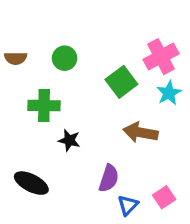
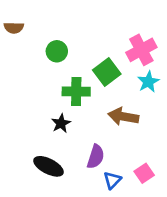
brown semicircle: (16, 58) -> (14, 28), moved
green cross: (44, 106) -> (76, 91), moved
black star: (69, 140) -> (61, 123), turned 30
black ellipse: (31, 183) -> (48, 166), moved

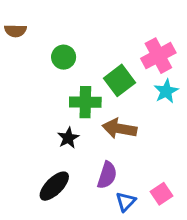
brown arrow: (123, 116) -> (120, 129), moved
black ellipse: (48, 166) -> (54, 186), turned -72

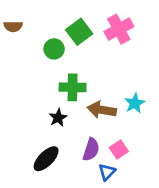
pink cross: (158, 56) -> (119, 29), moved
green square: (120, 80) -> (79, 32), moved
cyan star: (166, 91) -> (135, 103), moved
pink square: (161, 194) -> (119, 149), moved

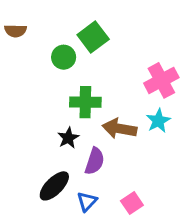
pink cross: (119, 29) -> (161, 80), moved
purple semicircle: (91, 149) -> (95, 161), moved
pink square: (119, 149) -> (132, 203), moved
blue triangle: (107, 172) -> (87, 201), moved

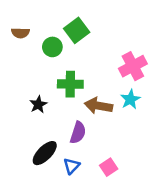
brown semicircle: (15, 31) -> (20, 33), moved
black star: (68, 138) -> (38, 104), moved

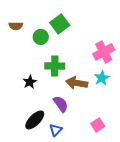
purple semicircle: (78, 133) -> (61, 104), turned -54
pink square: (109, 167) -> (98, 125), moved

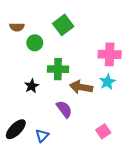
green circle: (41, 37) -> (35, 43), moved
pink cross: (104, 52) -> (110, 54), turned 30
black ellipse: (35, 120) -> (16, 129), moved
blue triangle: (56, 130) -> (42, 136), moved

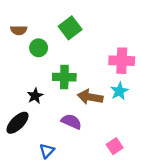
purple semicircle: (64, 109) -> (71, 122), turned -30
black ellipse: (16, 129) -> (18, 123), moved

